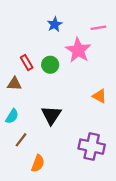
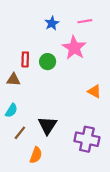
pink line: (98, 28) -> (85, 21), moved
red rectangle: (27, 62) -> (25, 59), turned 32
black triangle: (51, 115) -> (48, 125), moved

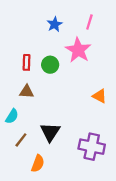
pink line: (85, 21) -> (89, 22), turned -64
brown triangle: (14, 80) -> (27, 92), moved

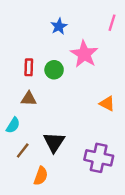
pink line: (89, 22) -> (112, 23), moved

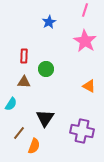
pink line: (112, 23) -> (85, 10), moved
pink star: (84, 54) -> (85, 41), moved
green circle: (54, 70) -> (46, 69), moved
brown line: (23, 151) -> (19, 133), moved

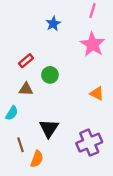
red rectangle: (24, 56) -> (26, 61), turned 48
purple cross: (82, 131) -> (89, 143), turned -35
brown line: (19, 133) -> (20, 145), turned -56

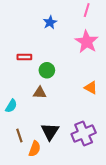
red rectangle: (26, 61) -> (24, 57), turned 40
brown triangle: (26, 89) -> (40, 93), moved
black triangle: (49, 128) -> (50, 131), moved

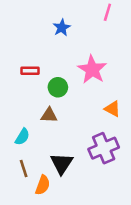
pink star: (87, 42) -> (92, 69), moved
cyan semicircle: (11, 106) -> (22, 137), moved
purple cross: (84, 133) -> (104, 148), moved

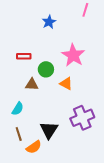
orange triangle: (112, 109) -> (66, 84), moved
brown triangle: (49, 115) -> (32, 85), moved
orange semicircle: (43, 185) -> (34, 147), turned 35

